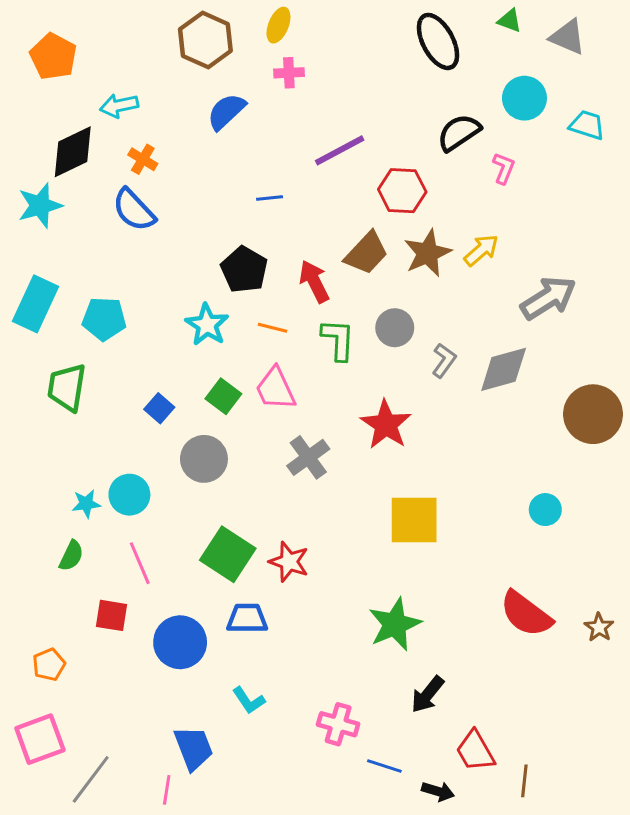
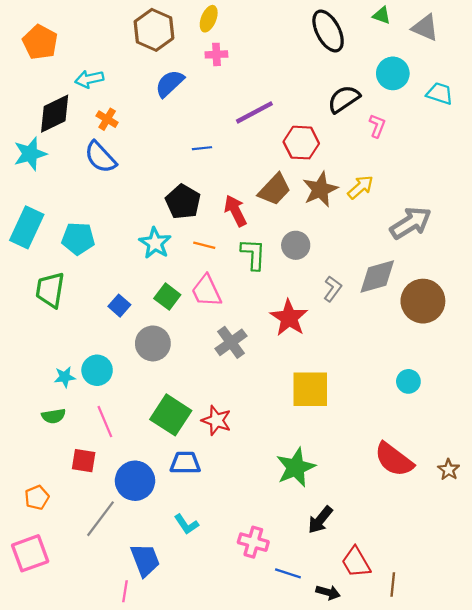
gray L-shape: (444, 360) -> (333, 289), moved
brown circle: (593, 414) -> (423, 301), moved
green semicircle: (71, 556) -> (54, 416), turned 55
gray line: (91, 779) -> (100, 519), moved

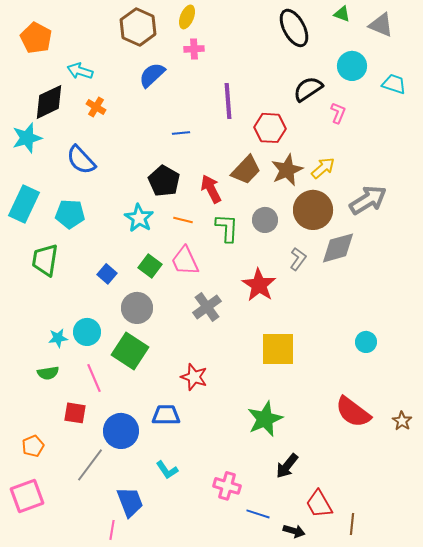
cyan arrow: (89, 79) -> (80, 71), turned 30
purple line: (254, 112) -> (228, 101), turned -66
blue semicircle: (100, 157) -> (81, 160), moved
brown circle: (423, 301) -> (313, 210), moved
green square: (171, 415) -> (130, 351), moved

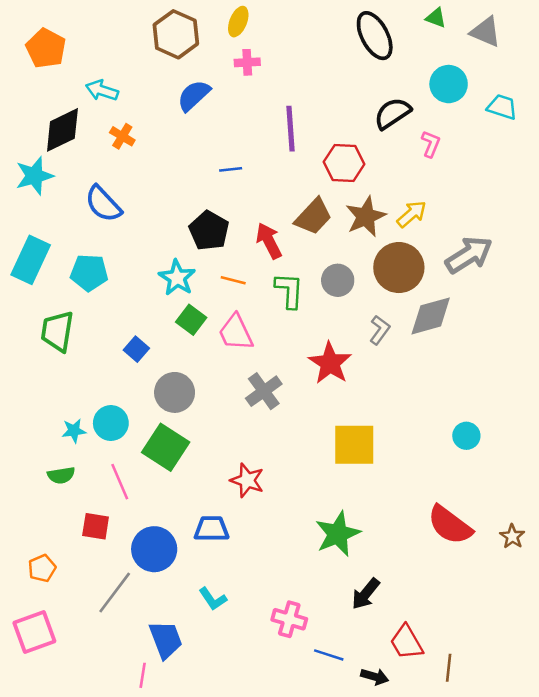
green square: (150, 266) -> (191, 320), moved

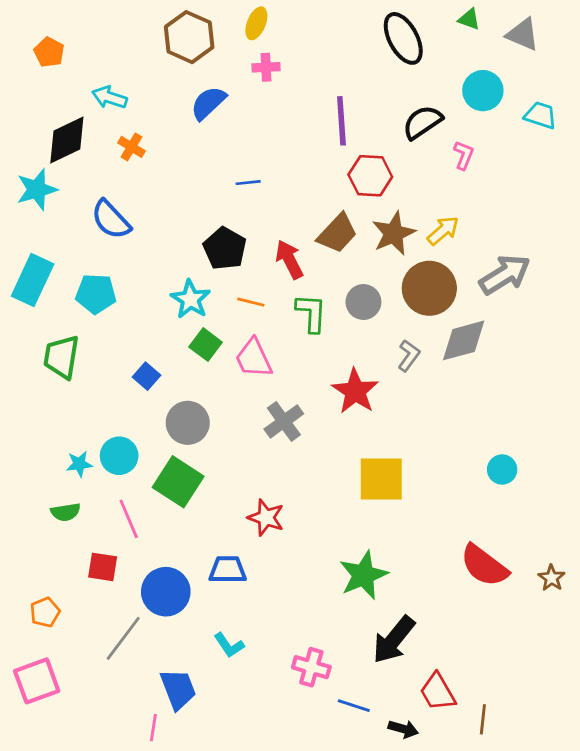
orange pentagon: (46, 48) -> (49, 52), size x0.7
purple line: (291, 129) -> (341, 121), moved
black arrow: (366, 594) -> (394, 640), size x1.4

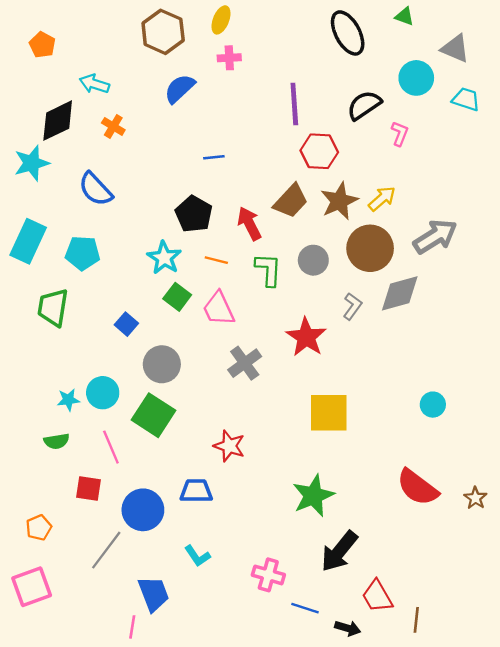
gray triangle: (523, 34) -> (455, 48), moved

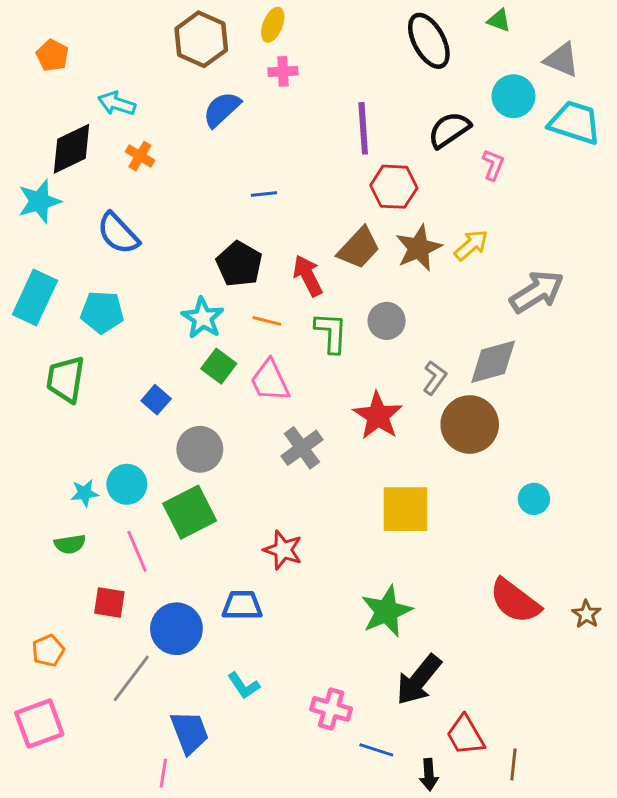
cyan trapezoid: (466, 99) -> (575, 122), size x1.5
brown circle: (370, 248) -> (470, 424), moved
green square: (154, 415) -> (190, 512), turned 30
black arrow: (348, 628) -> (429, 775), turned 70

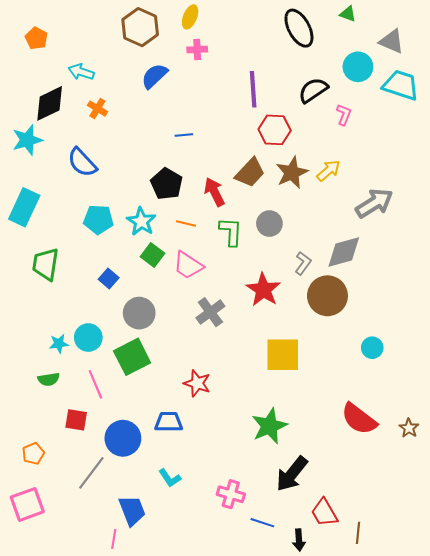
cyan pentagon: (102, 312) -> (98, 219), moved
pink trapezoid: (270, 381) -> (188, 265), turned -32

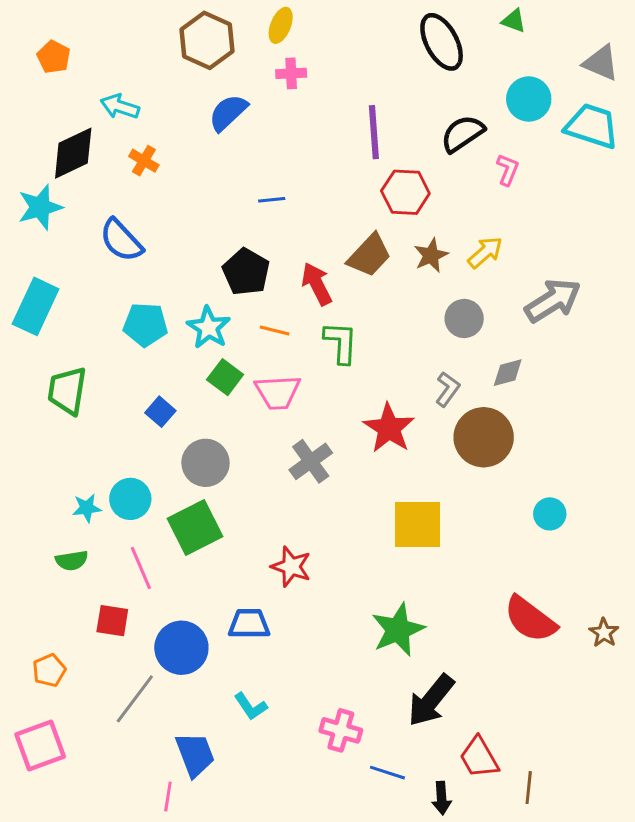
gray triangle: (392, 41) -> (601, 63), moved
brown star: (292, 173) -> (431, 255), size x0.7
gray circle: (269, 224) -> (464, 318), moved
gray diamond: (344, 252) -> (508, 373), size x0.6
pink trapezoid: (188, 265) -> (278, 392), turned -36

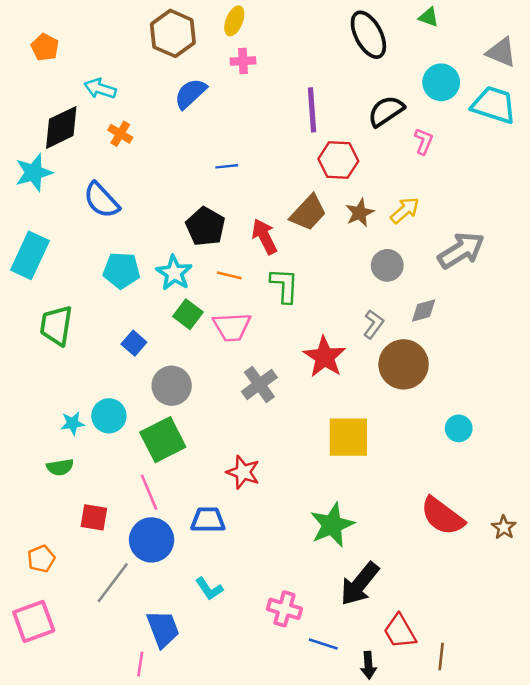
pink line: (141, 568) -> (149, 492), moved

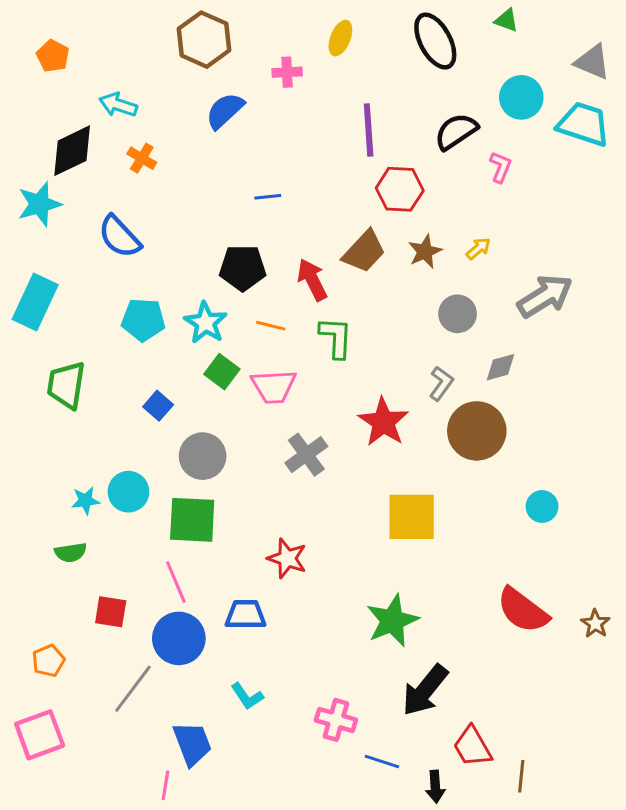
yellow ellipse: (234, 21) -> (340, 38), moved
yellow arrow: (405, 210) -> (478, 249), size x0.7
black pentagon: (205, 226) -> (243, 268), turned -30
green square: (163, 440) -> (192, 520), turned 30

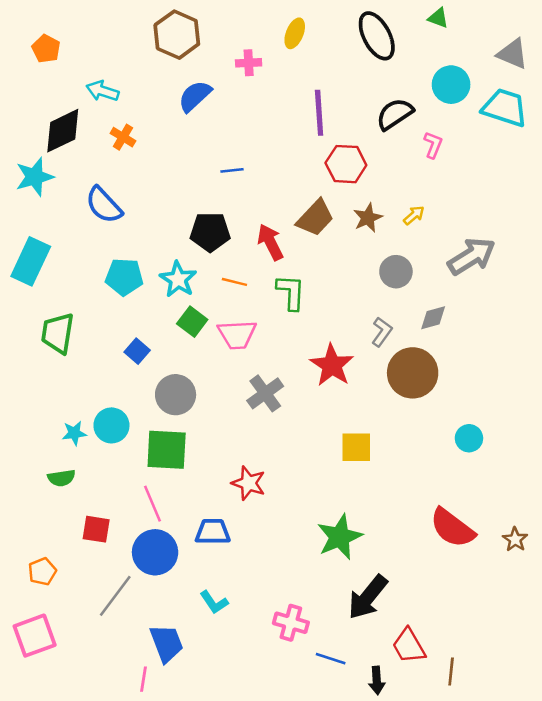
yellow square: (412, 517) -> (356, 447), size x0.7

